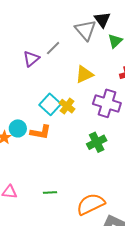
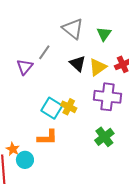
black triangle: (102, 20) -> (78, 64), moved
yellow triangle: (84, 74) -> (98, 67), moved
cyan circle: (18, 128) -> (25, 160), moved

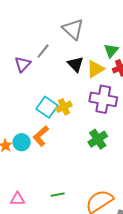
green triangle: (104, 34) -> (111, 51), moved
yellow cross: (69, 107) -> (64, 107), turned 35
orange L-shape: (47, 137) -> (41, 136), turned 135
cyan circle: (25, 160) -> (22, 142), moved

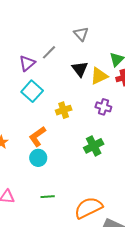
gray triangle: (73, 29) -> (81, 34), size x0.7
purple cross: (103, 99) -> (103, 107), size x0.6
cyan square: (47, 107) -> (32, 91), moved
cyan circle: (22, 142) -> (38, 158), moved

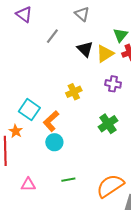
purple triangle: (27, 63) -> (24, 14), moved, turned -36
cyan square: (32, 91) -> (29, 110), moved

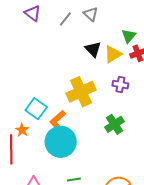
gray line: (52, 36) -> (65, 19), moved
yellow cross: (74, 92) -> (81, 92), size x1.8
cyan circle: (54, 142) -> (61, 142), size x1.8

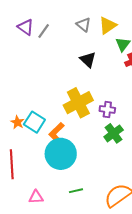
gray line: (65, 19) -> (44, 31), moved
yellow triangle: (113, 54) -> (108, 25), moved
purple cross: (120, 85) -> (107, 109), moved
orange star: (22, 130) -> (17, 122), moved

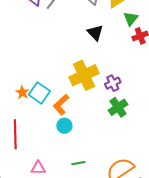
purple cross: (107, 109) -> (113, 83), turned -35
cyan circle: (61, 154) -> (64, 126), size x0.5

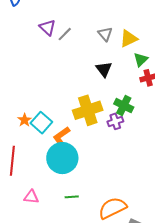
green cross: (118, 107) -> (124, 106), moved, turned -36
cyan circle: (64, 126) -> (62, 158), size x2.0

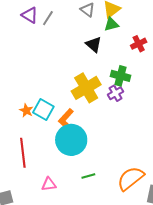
green triangle: (141, 60) -> (111, 24), moved, turned 42

